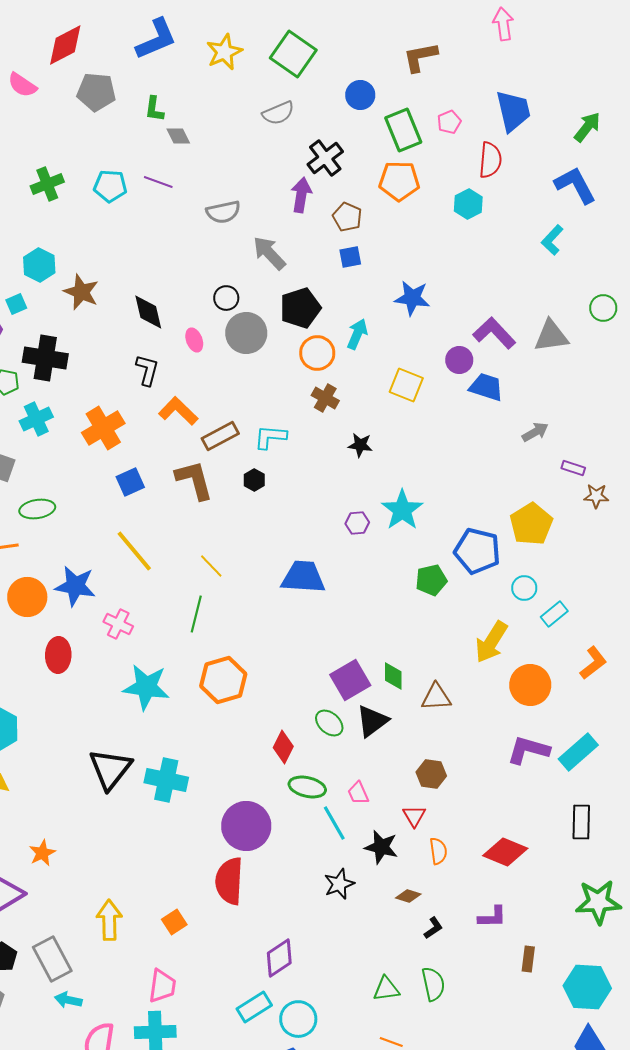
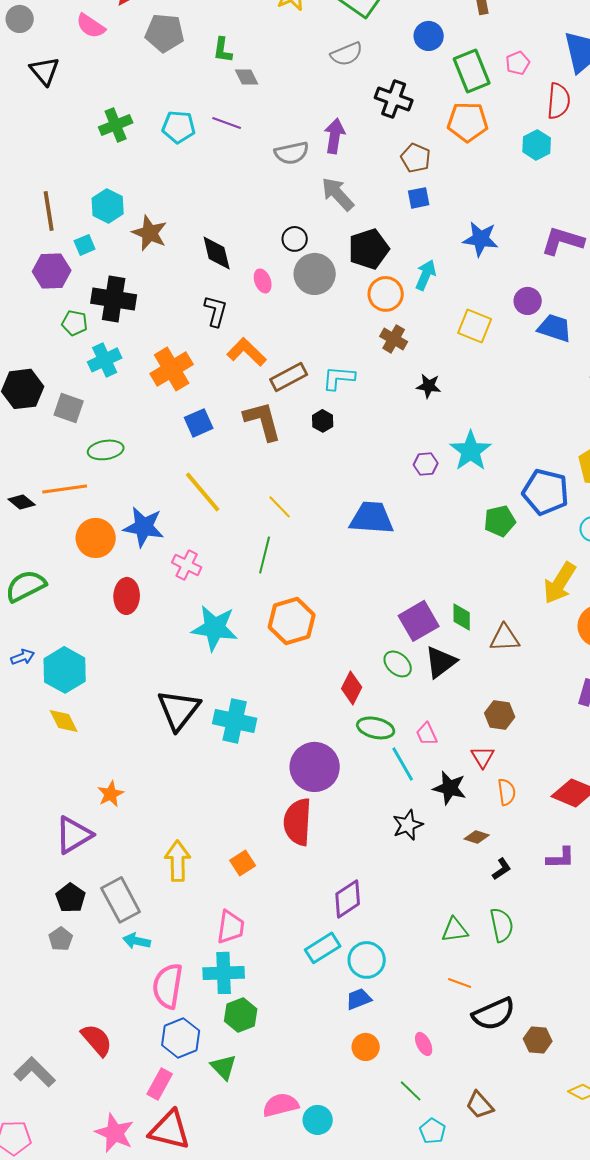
black cross: (325, 158) -> (394, 99), turned -33
purple arrow: (301, 195) -> (335, 136), moved
purple L-shape: (494, 333) -> (563, 241), moved, turned -30

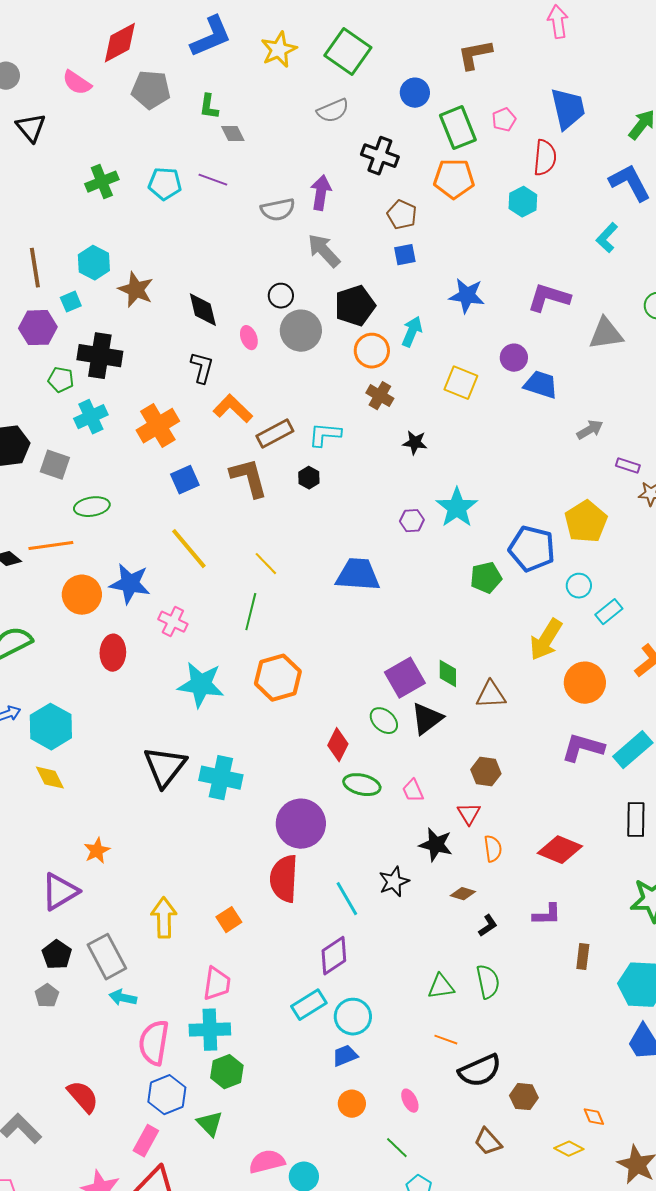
cyan line: (403, 764) -> (347, 899), moved
brown trapezoid: (480, 1105) -> (488, 1142), moved

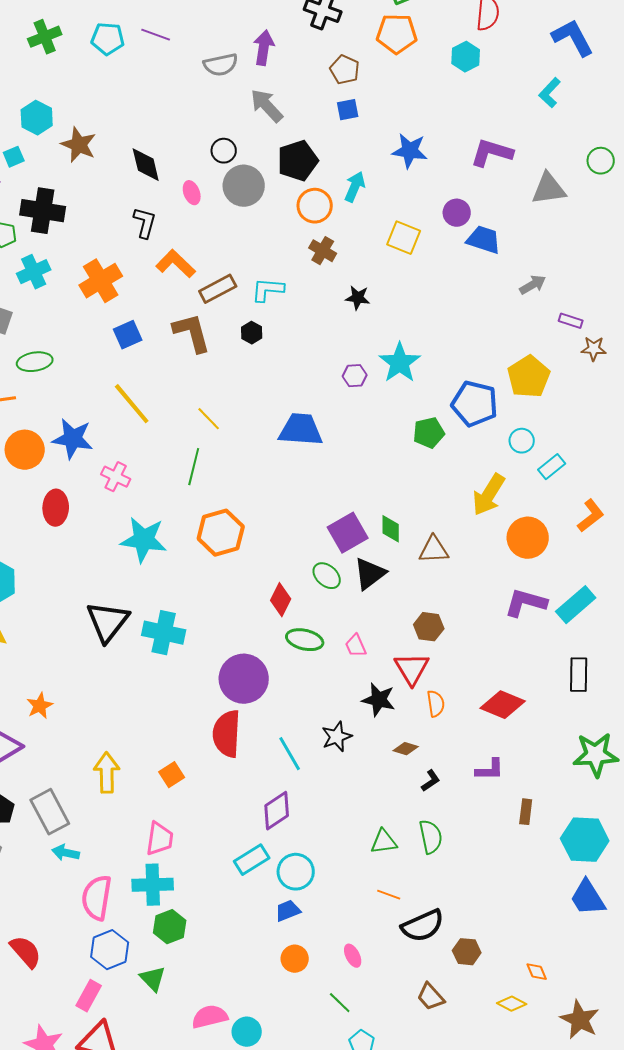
red triangle: (469, 814) -> (412, 669), size x1.5

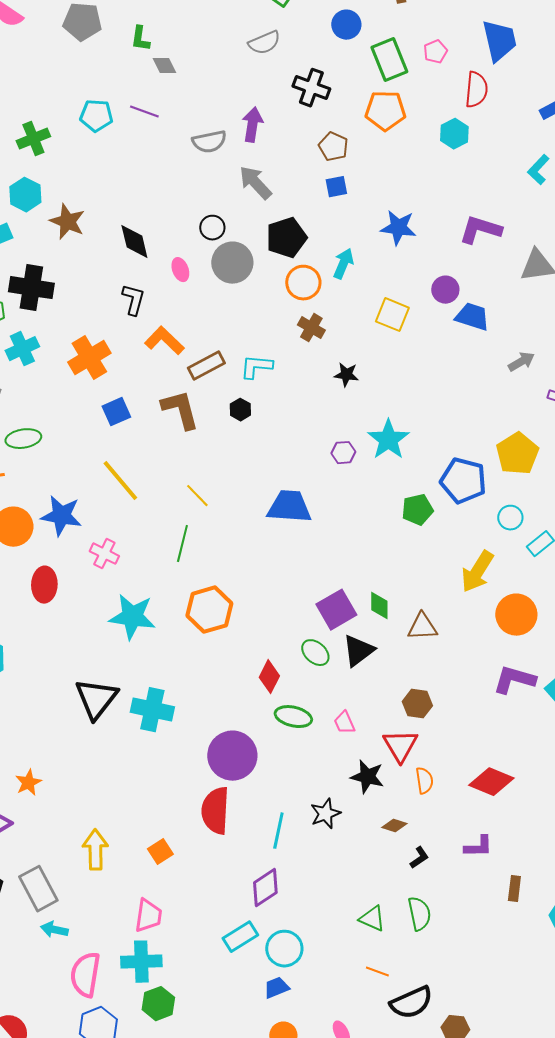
green cross: (45, 37) -> (33, 139), moved
cyan line: (290, 754) -> (278, 831), turned 42
green triangle: (384, 842) -> (372, 919), turned 32

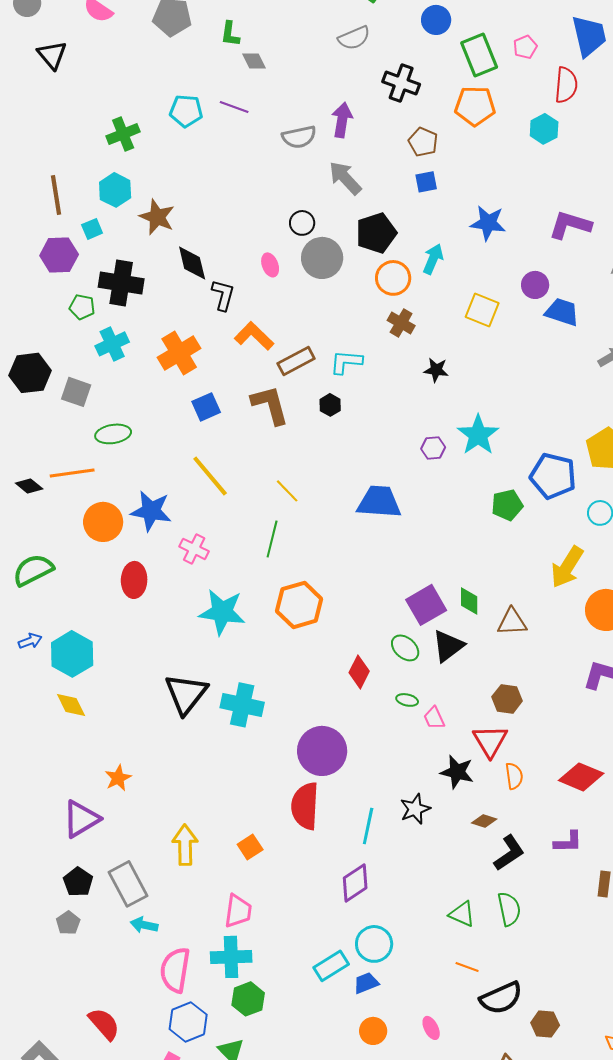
black diamond: (134, 242) -> (192, 263), moved
green ellipse: (293, 717) -> (407, 700), moved, size x0.6
black L-shape: (419, 858) -> (509, 853), size x1.6
cyan rectangle: (240, 937) -> (331, 966), moved

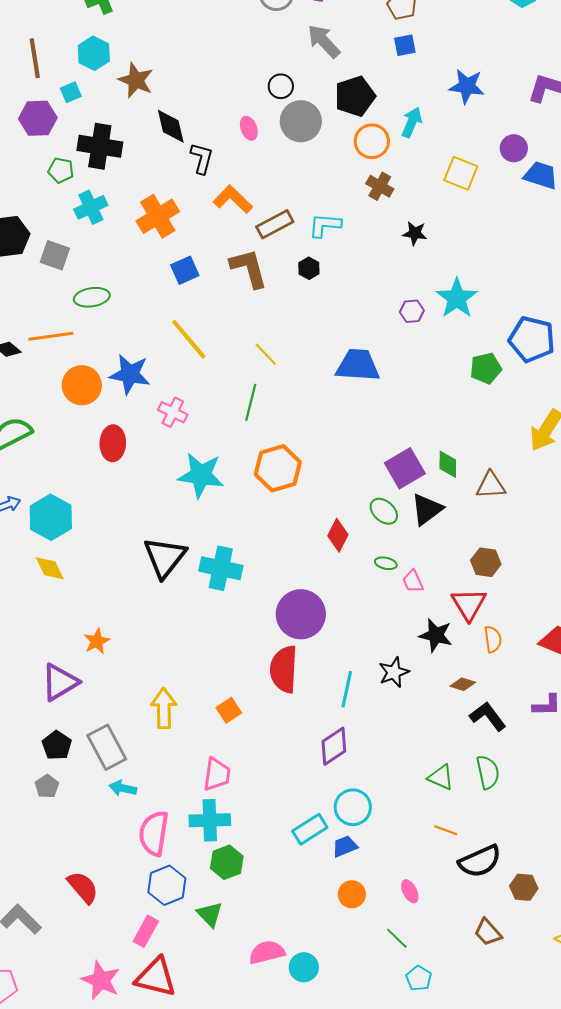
black L-shape: (509, 853) -> (488, 716), turned -93

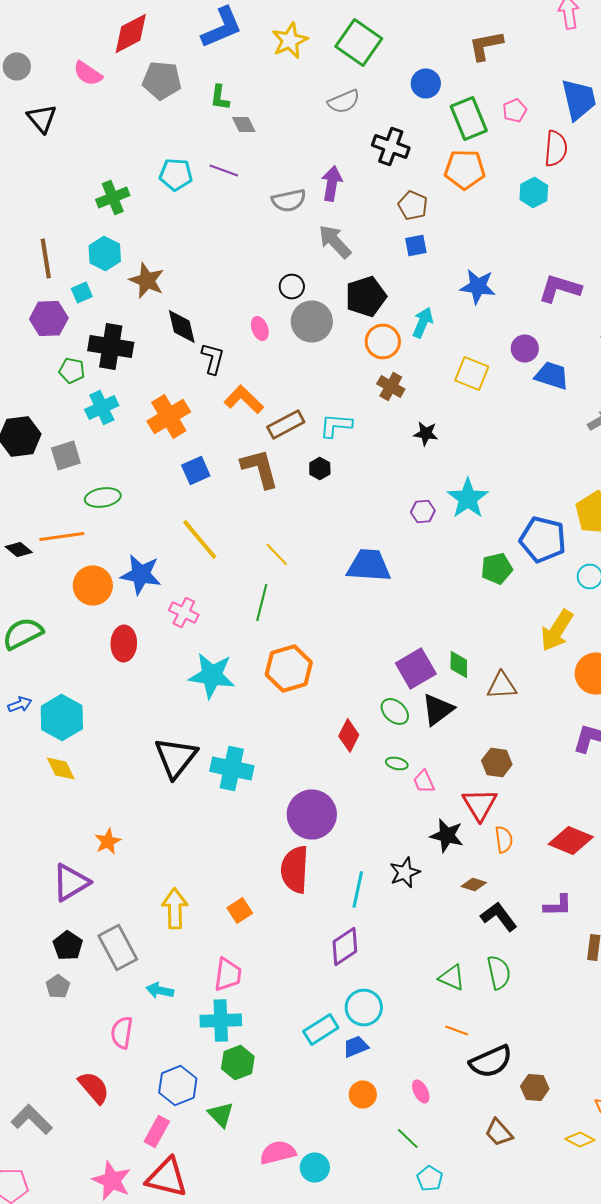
gray square: (55, 255) -> (66, 456), turned -36
cyan arrow: (123, 788) -> (160, 990), moved
pink semicircle: (154, 833) -> (122, 1032), moved, size x0.7

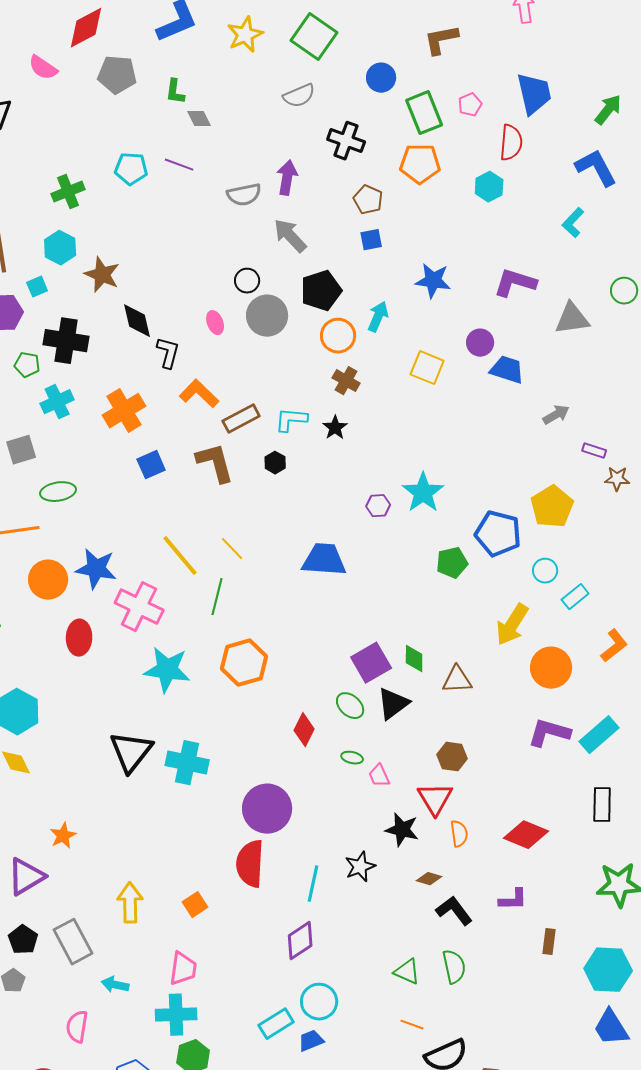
black star: (426, 434) -> (335, 428), moved, turned 30
yellow line: (200, 540) -> (180, 556), moved
pink cross: (184, 612) -> (139, 607), size x1.6

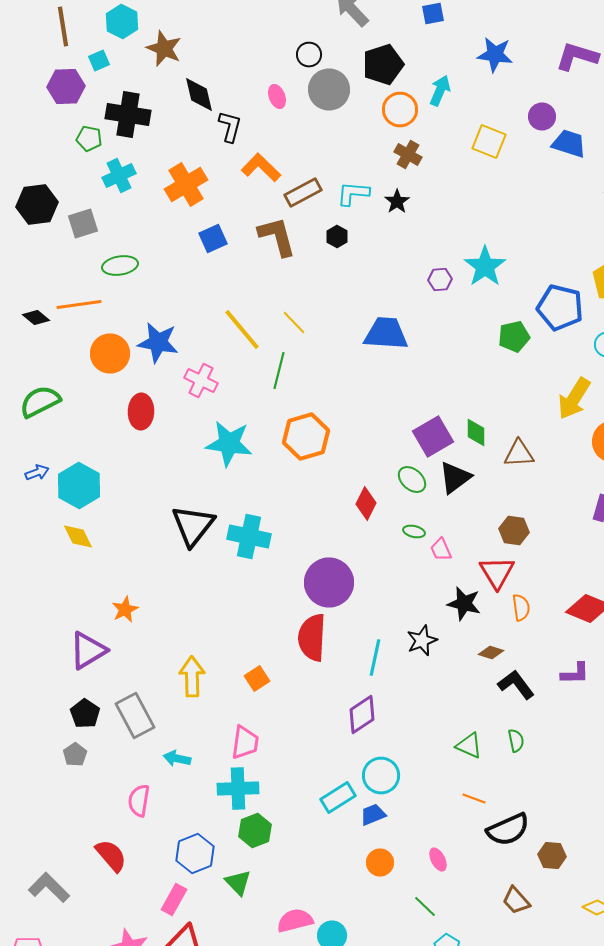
pink cross: (139, 607) -> (201, 380), size x0.7
green semicircle: (454, 967) -> (516, 740), size x0.7

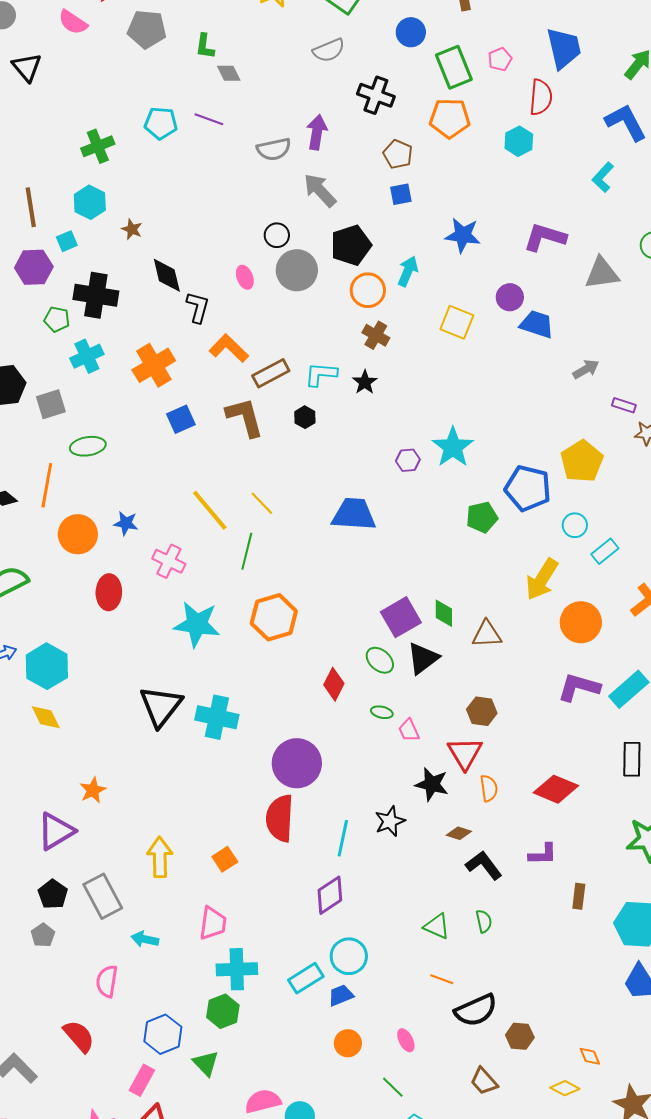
brown star: (164, 48) -> (132, 229), size x0.6
orange line: (79, 304) -> (47, 485), turned -72
blue star: (158, 342) -> (126, 523), size x0.6
cyan cross: (238, 788) -> (237, 969), moved

